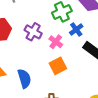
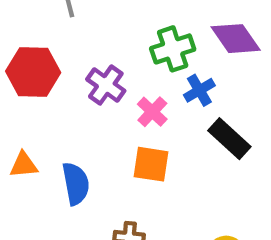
orange square: (58, 66) -> (151, 164), turned 30

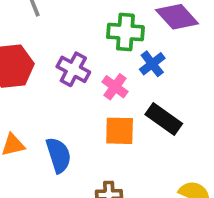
green cross: (173, 49) -> (125, 32), turned 30
black rectangle: (229, 139) -> (164, 119), moved

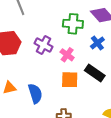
blue cross: (152, 64) -> (97, 43), moved

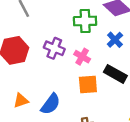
blue semicircle: (35, 94) -> (51, 104), turned 60

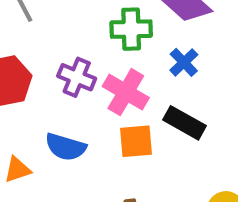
pink cross: (82, 57) -> (126, 92), size x1.5
blue semicircle: (51, 104) -> (66, 147), moved, turned 70

